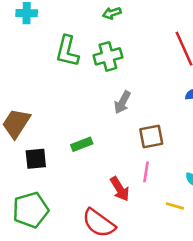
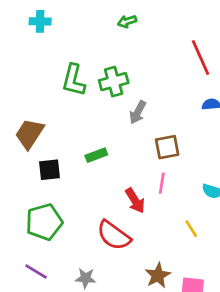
green L-shape: (67, 51) -> (74, 80), moved
green cross: (108, 56) -> (114, 82), moved
yellow line: (175, 206) -> (191, 229), moved, turned 42

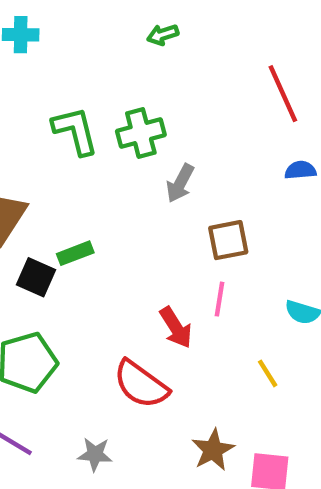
green L-shape: (74, 80) -> (75, 131), turned 152
green rectangle: (96, 155) -> (75, 253), moved
black square: (49, 170) -> (36, 277), turned 30

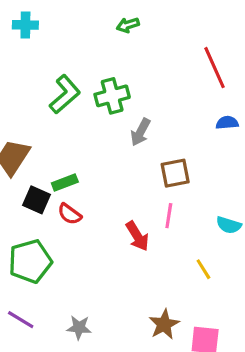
green L-shape: (75, 131) -> (65, 94), turned 63
red semicircle: (141, 384) -> (70, 214), moved, size x0.6

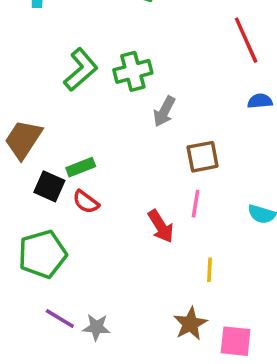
yellow line: (203, 269) -> (209, 270), moved, turned 35
purple line: (21, 320) -> (60, 319), moved

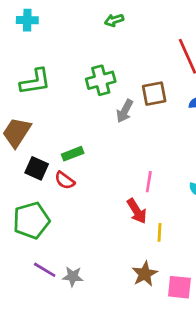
green L-shape: (81, 70) -> (35, 82), moved, turned 32
brown square: (203, 157) -> (154, 94), moved
green rectangle: (81, 167) -> (73, 154), moved
red arrow: (161, 226) -> (137, 211), moved

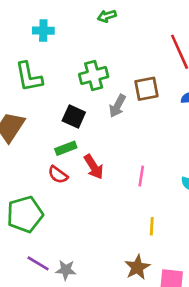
cyan cross: (27, 20) -> (43, 31), moved
green L-shape: (35, 82) -> (29, 77), turned 88
black square: (37, 168) -> (74, 116), moved
red arrow: (137, 211) -> (94, 167), moved

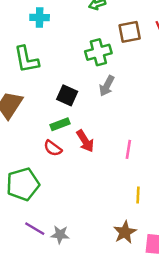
green cross: (94, 76) -> (98, 52), moved
brown square: (147, 89) -> (130, 32), moved

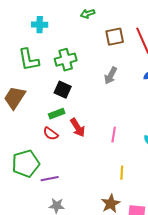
green cross: (98, 52) -> (66, 60), moved
gray arrow: (107, 86) -> (111, 76), moved
purple line: (35, 229) -> (50, 179), moved, turned -42

